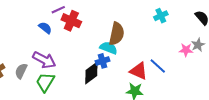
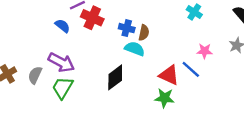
cyan cross: (161, 16) -> (194, 12), turned -32
brown semicircle: (117, 34) -> (144, 33), size x0.6
pink star: (186, 50) -> (205, 51), moved
blue cross: (102, 61) -> (127, 28), moved, turned 32

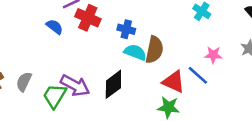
brown semicircle: (144, 33) -> (154, 50), moved, size x1.5
purple arrow: (61, 62) -> (75, 86), moved

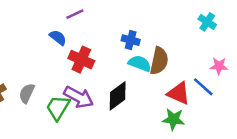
red cross: (88, 18) -> (81, 60), moved

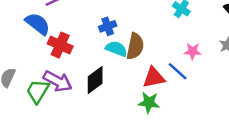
blue semicircle: (58, 37) -> (38, 24), size x1.5
blue cross: (131, 40) -> (108, 26), turned -35
red triangle: (179, 93) -> (154, 78), turned -35

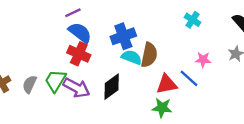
blue semicircle: (38, 24) -> (80, 33), moved
blue cross: (108, 26) -> (123, 36), size x1.5
green trapezoid: (38, 91) -> (55, 81), moved

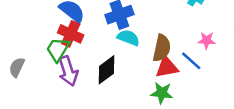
brown semicircle: (149, 55) -> (162, 48), moved
green trapezoid: (55, 81) -> (58, 49), moved
purple arrow: (76, 88) -> (68, 71), turned 44

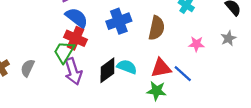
cyan semicircle: (128, 38) -> (127, 67), moved
brown semicircle: (162, 48) -> (157, 28), moved
blue line: (191, 61) -> (183, 74), moved

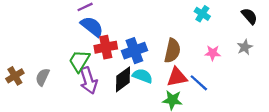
blue cross: (119, 21) -> (134, 51), moved
brown semicircle: (157, 28) -> (172, 51), moved
red cross: (75, 38) -> (106, 47), moved, turned -35

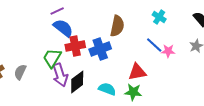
brown semicircle: (172, 51) -> (117, 26), moved
cyan semicircle: (143, 76) -> (107, 89), moved
black diamond: (123, 79) -> (77, 82), moved
blue line: (199, 83) -> (154, 45), moved

